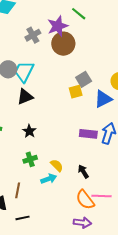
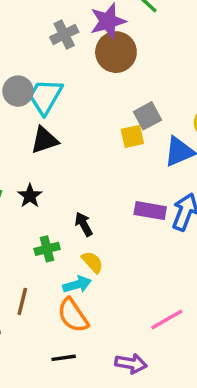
black star: (29, 131) -> (30, 196), moved
black arrow: (83, 172) -> (84, 224), moved
pink line: (101, 196) -> (167, 319), turned -36
orange semicircle: (85, 200) -> (73, 315), moved
black line: (23, 218) -> (64, 358), moved

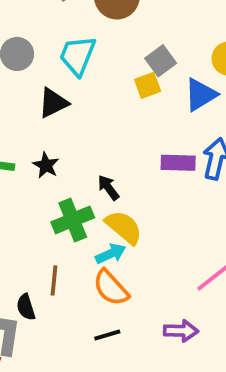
cyan trapezoid: (45, 97) -> (77, 56), moved
green cross: (47, 249) -> (73, 220), size x1.5
yellow semicircle: (92, 262) -> (124, 227), size x1.5

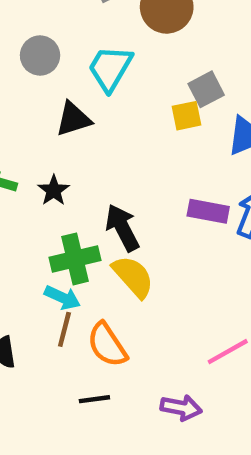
black arrow: (108, 188) -> (122, 228), size x1.5
cyan arrow: (111, 254) -> (62, 298), moved, turned 40
brown line: (54, 280) -> (64, 329), moved

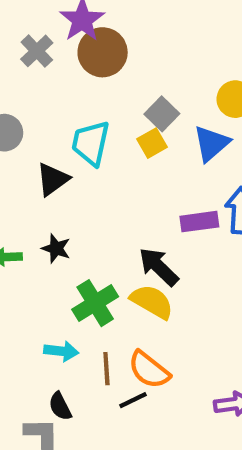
cyan trapezoid: (110, 68) -> (91, 143), moved
black arrow: (122, 228) -> (159, 267), moved
cyan arrow: (62, 298) -> (61, 351), moved
black line: (94, 399) -> (133, 400), moved

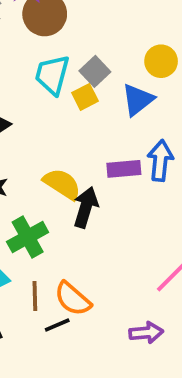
cyan trapezoid: (91, 143) -> (52, 75), moved
black arrow: (159, 267) -> (86, 207), turned 60
yellow semicircle: (152, 302) -> (62, 184), moved

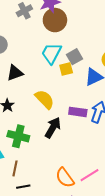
yellow semicircle: (62, 184) -> (45, 99), moved
green cross: (28, 237) -> (18, 136), turned 30
orange semicircle: (73, 299) -> (65, 178), moved

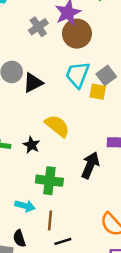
yellow square: (66, 69) -> (98, 92), turned 32
black triangle: (15, 73) -> (33, 83), moved
yellow semicircle: (45, 99) -> (57, 126), moved

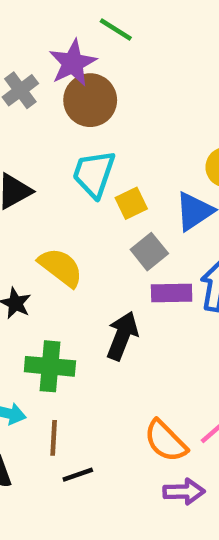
gray square: (106, 75) -> (149, 252), moved
yellow square: (98, 92) -> (131, 203), turned -35

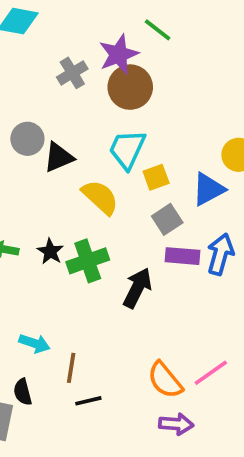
yellow semicircle: (61, 267) -> (100, 197), moved
green cross: (50, 366) -> (88, 261), moved, turned -30

